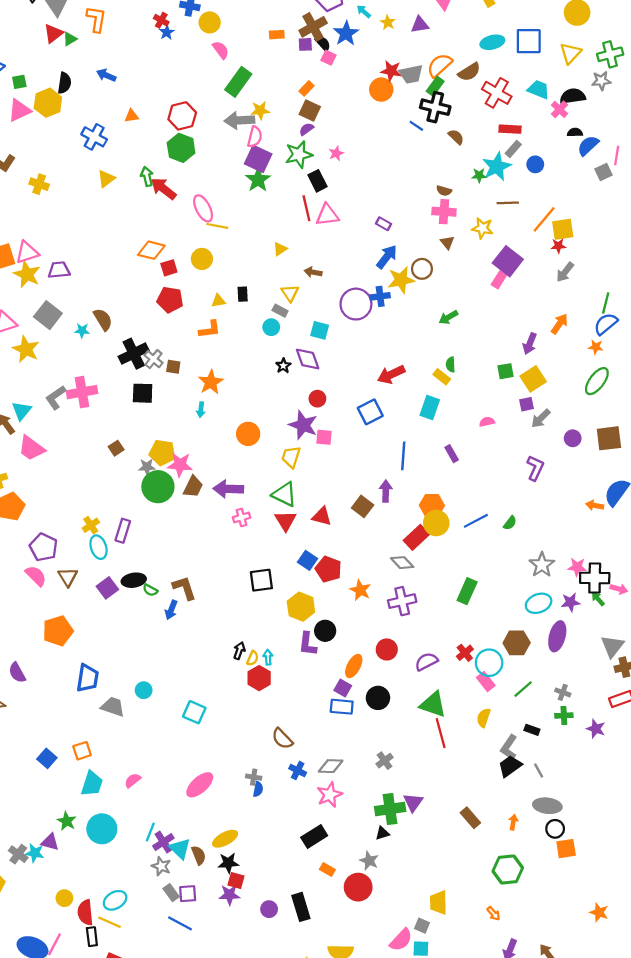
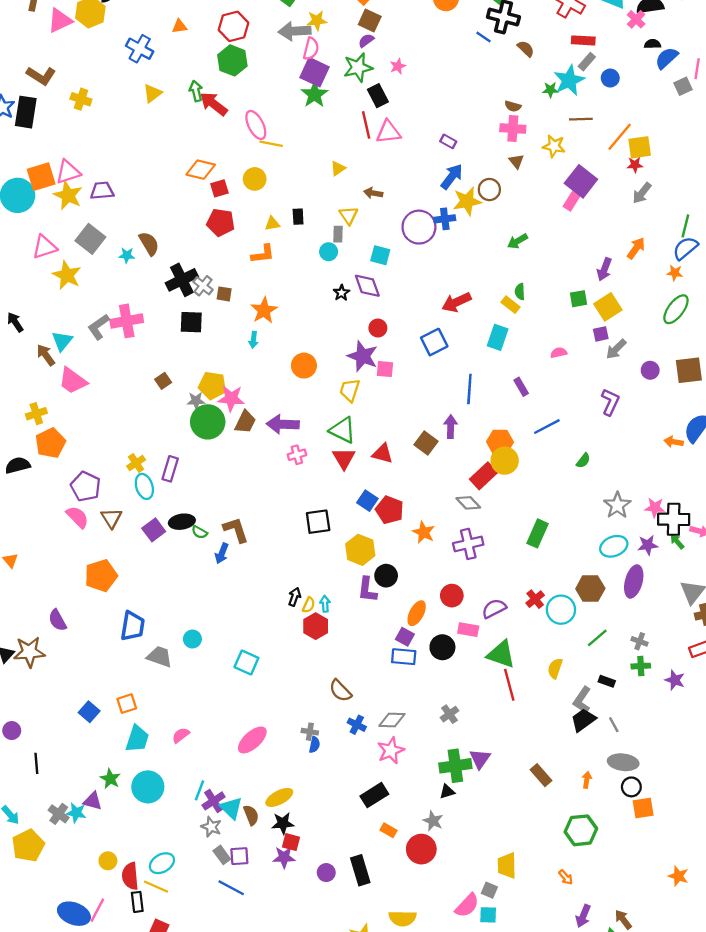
gray rectangle: (280, 311) -> (338, 234), turned 64
blue line: (476, 521) -> (547, 427), moved
pink rectangle: (486, 681) -> (468, 630), moved, turned -42

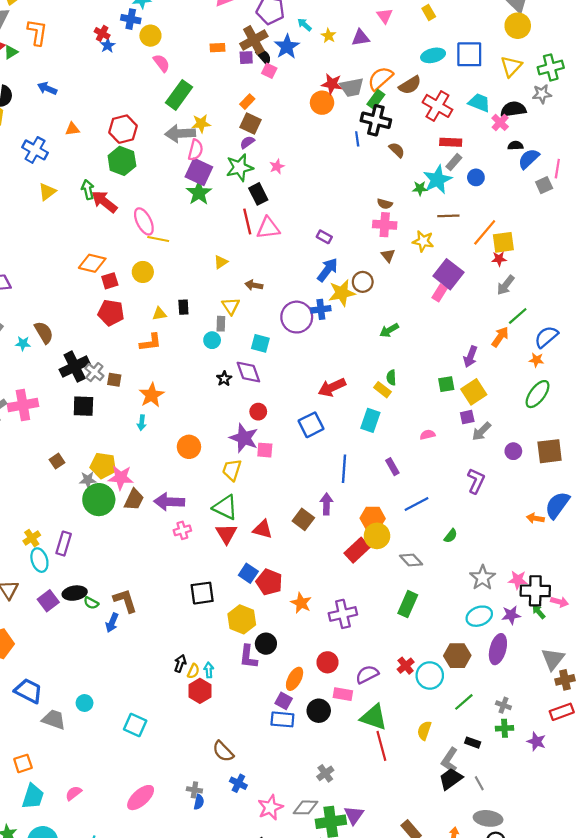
blue line: (483, 37) -> (357, 139), turned 48
green line: (685, 226) -> (518, 316), moved, turned 35
gray diamond: (468, 503) -> (411, 560), moved
blue trapezoid: (133, 626) -> (28, 691), turned -72
gray diamond: (392, 720) -> (306, 807), moved

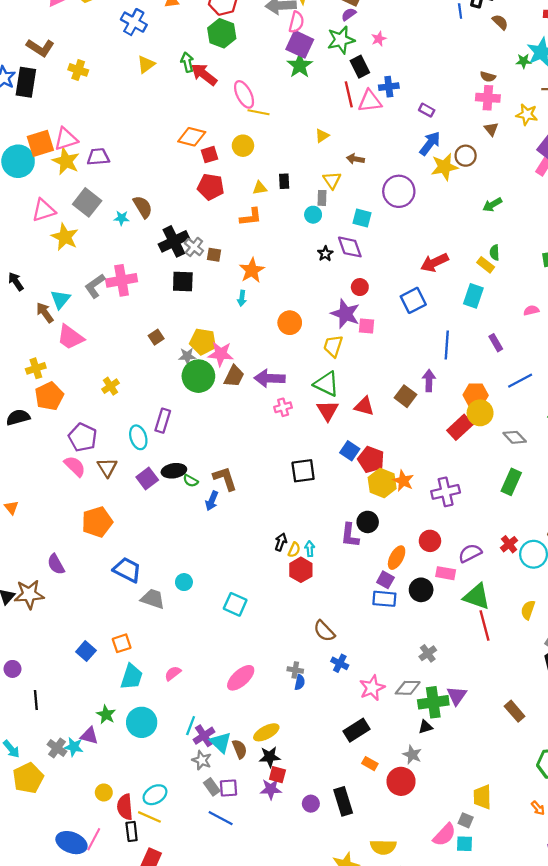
blue cross: (321, 309) -> (389, 87), moved
yellow cross: (32, 538) -> (110, 386), moved
yellow hexagon: (242, 619) -> (382, 483), moved

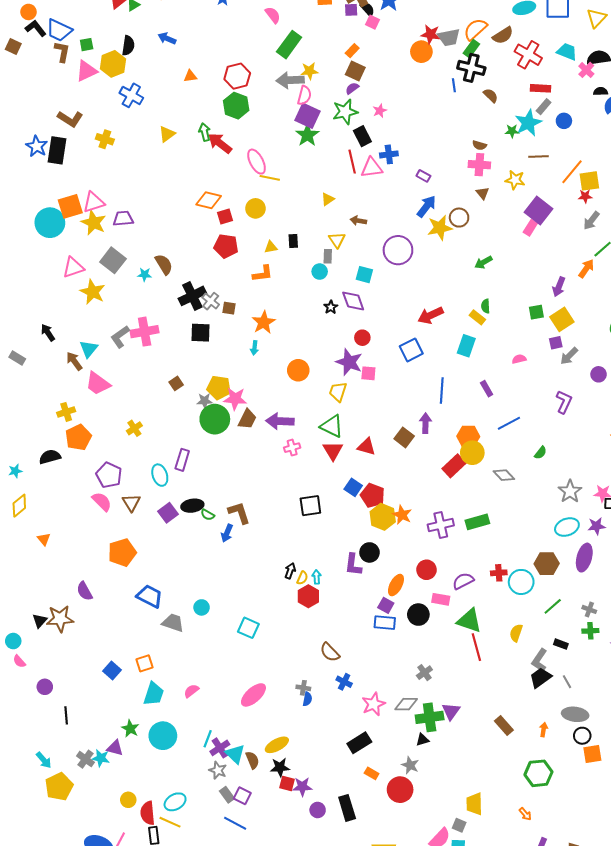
blue cross: (134, 22) -> (131, 95), moved
green rectangle: (511, 482) -> (477, 522), moved, turned 50
red cross: (509, 544) -> (499, 573), turned 35
purple square: (228, 788) -> (242, 796), turned 30
purple star: (271, 789) -> (302, 787), moved

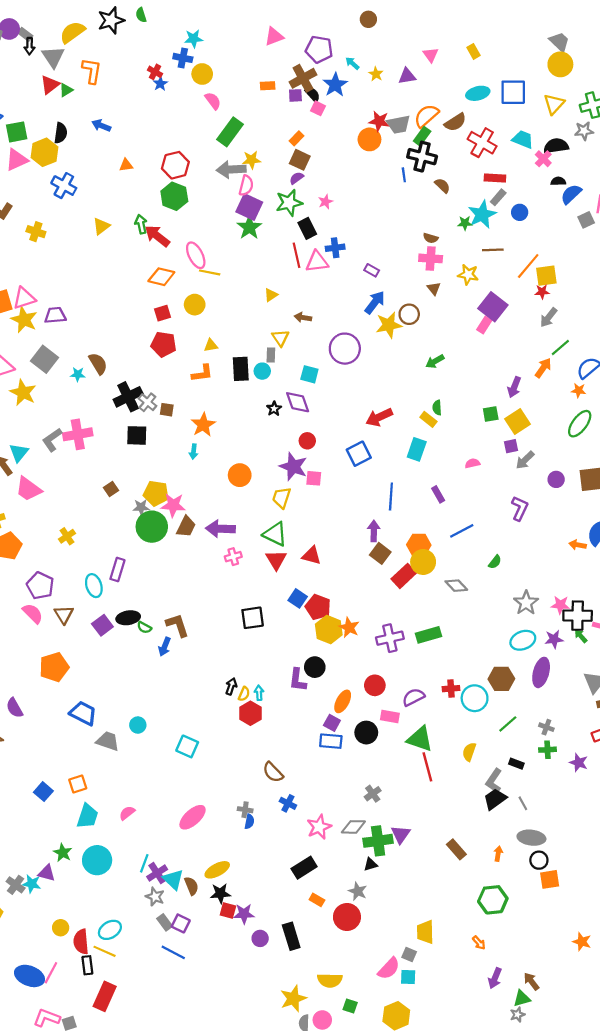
green square: (87, 45) -> (17, 132), size x1.5
orange diamond: (209, 200) -> (161, 277), moved
black rectangle: (293, 241) -> (241, 369), moved, size x1.6
brown square: (404, 437) -> (380, 553), moved

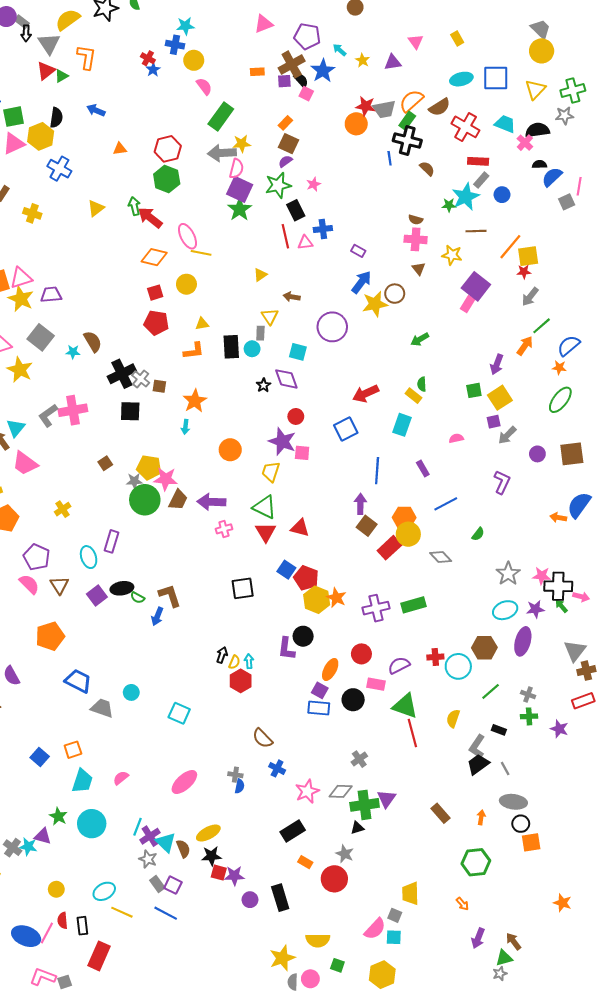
pink triangle: (317, 262) -> (305, 243), size x0.7
red semicircle: (81, 942) -> (63, 920), moved, size x0.7
yellow line: (105, 951) -> (122, 912), moved

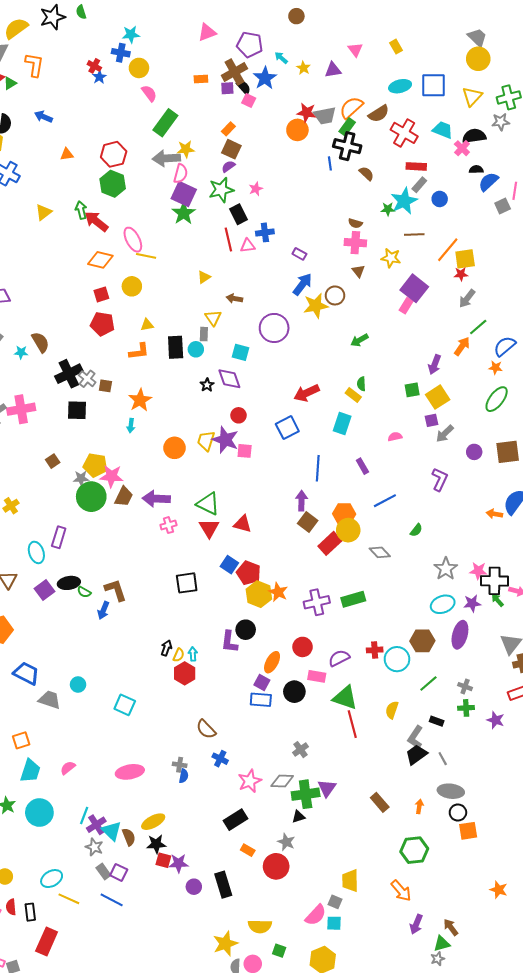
yellow trapezoid: (271, 472) -> (206, 441), moved
pink ellipse: (184, 782) -> (130, 772), turned 32
orange arrow: (462, 904) -> (401, 891), size x1.6

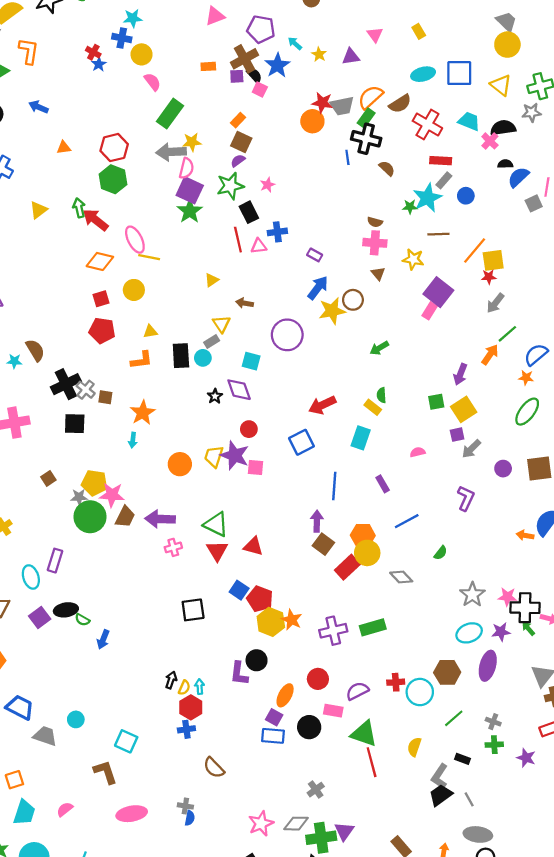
yellow triangle: (472, 96) -> (501, 85), turned -35
gray rectangle: (204, 334) -> (212, 341), turned 56
brown L-shape: (116, 590) -> (105, 772), moved
blue cross: (220, 759) -> (186, 729), moved, turned -35

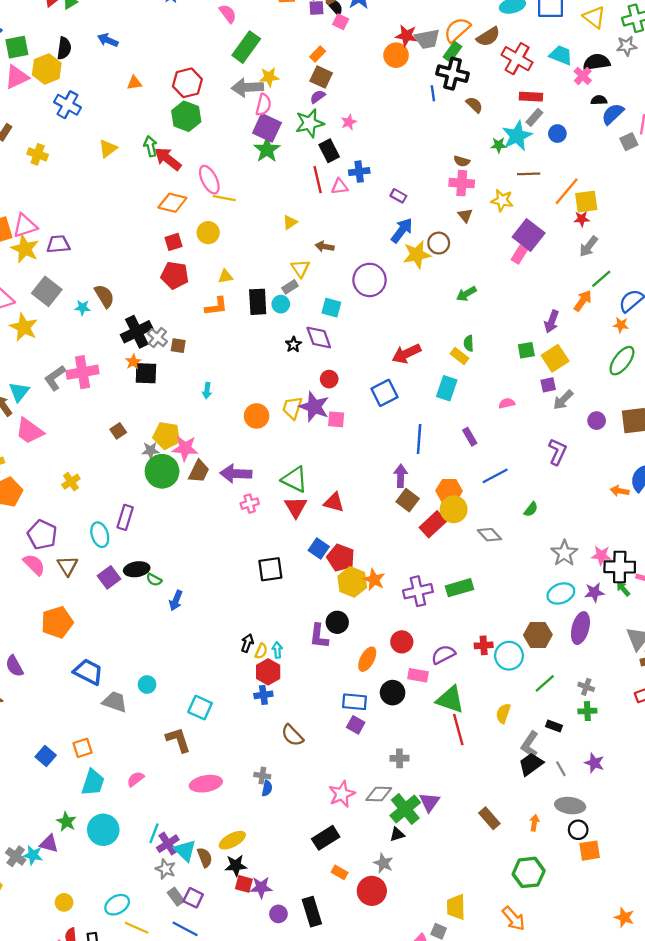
orange star: (143, 413) -> (133, 362), moved, size x0.6
purple square: (274, 717) -> (356, 725), moved
purple star: (526, 758) -> (594, 763), moved
gray cross: (316, 790) -> (399, 758), turned 35
green cross: (321, 838) -> (405, 809), turned -32

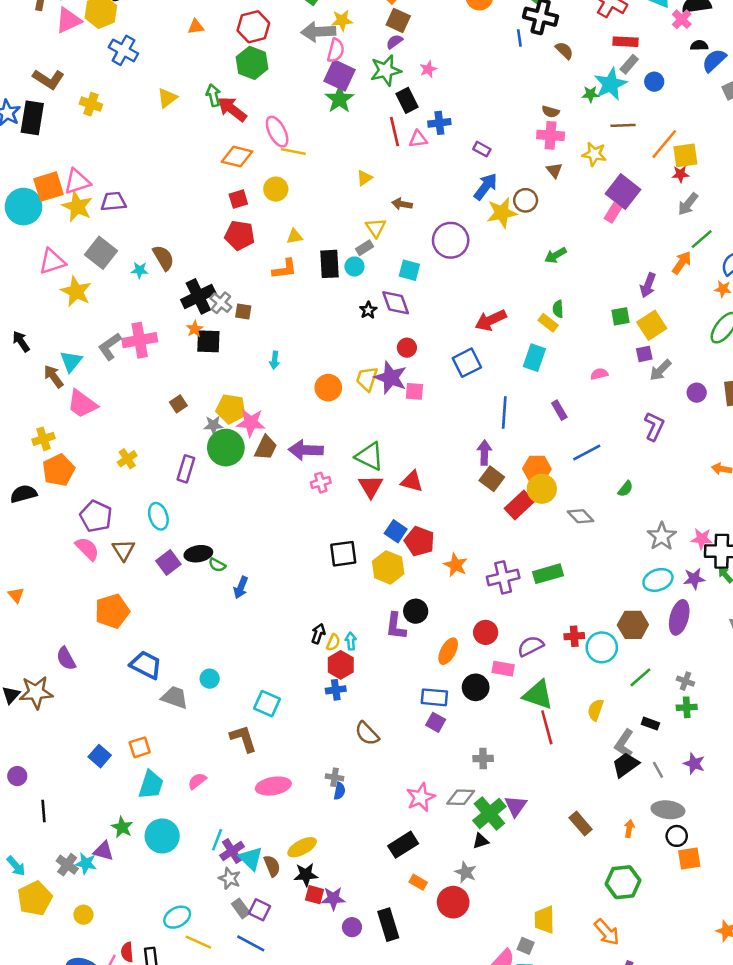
purple rectangle: (125, 517) -> (186, 469), moved
yellow hexagon: (352, 582) -> (388, 567), moved
yellow circle: (64, 902) -> (83, 915), moved

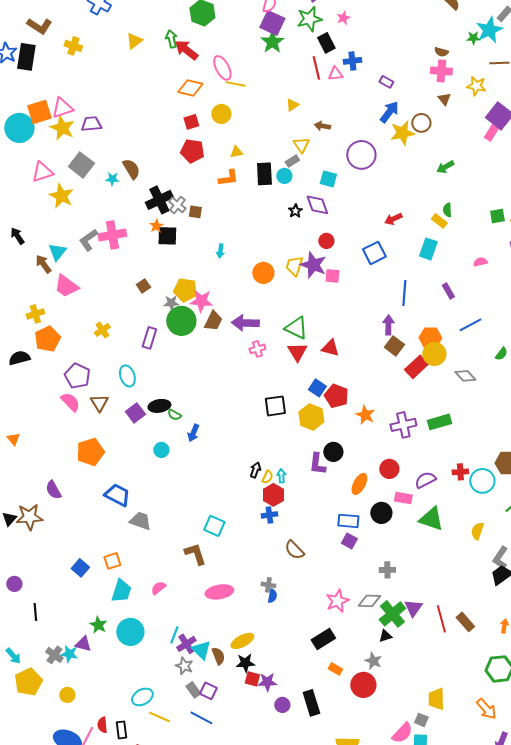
red arrow: (491, 320) -> (393, 219), size x0.7
cyan circle: (210, 679) -> (161, 450), moved
red line: (547, 727) -> (441, 619), moved

